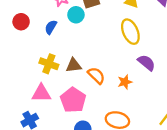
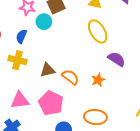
yellow cross: (49, 64) -> (17, 60), moved

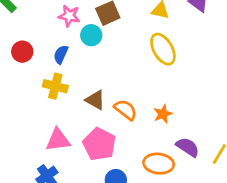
purple semicircle: (116, 59) -> (188, 147), moved
brown triangle: (48, 70) -> (95, 100), turned 42

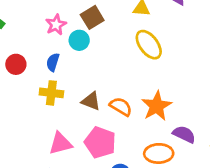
pink star: (69, 16) -> (56, 25), turned -30
orange star: (163, 114) -> (157, 106), size x1.6

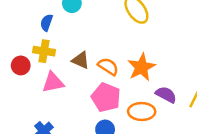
red circle: (16, 64) -> (21, 65), moved
pink pentagon: (100, 142) -> (106, 97), moved
pink triangle: (61, 143) -> (53, 82), moved

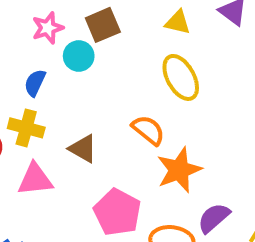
orange semicircle: (108, 66) -> (148, 130), moved
purple semicircle: (166, 95) -> (214, 218), turned -75

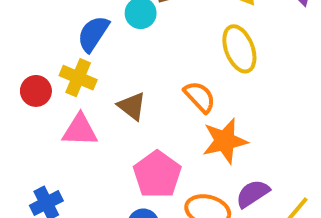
blue semicircle: (35, 83) -> (93, 34), size x1.4

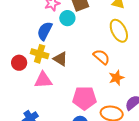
brown triangle: (132, 106) -> (60, 59), moved
orange star: (225, 141) -> (116, 78), size x0.7
pink pentagon: (157, 174) -> (84, 98), turned -30

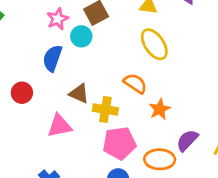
yellow cross: (40, 54) -> (105, 110), moved
red circle: (19, 63) -> (22, 93), moved

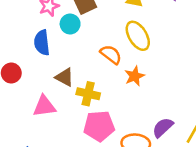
blue semicircle: (52, 58) -> (42, 43), turned -30
orange semicircle: (135, 83) -> (111, 54), moved
orange star: (160, 109) -> (135, 76), moved

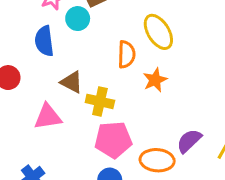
orange semicircle: (111, 54) -> (127, 54), turned 55

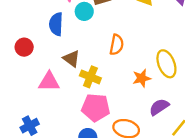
yellow ellipse: (158, 32) -> (166, 64), moved
orange star: (155, 80) -> (142, 78), moved
purple semicircle: (189, 141) -> (159, 107), moved

